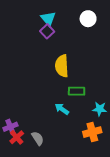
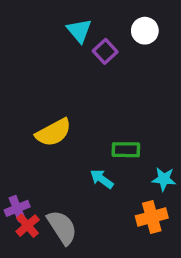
purple square: (47, 31) -> (105, 51), moved
yellow semicircle: (62, 66) -> (53, 132), moved, turned -115
gray semicircle: (38, 138) -> (62, 227), size x1.5

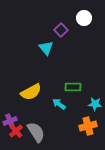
cyan triangle: (79, 31) -> (46, 48), moved
yellow semicircle: (53, 132) -> (31, 92), moved

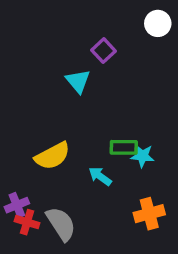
white circle: (84, 18) -> (158, 23), moved
cyan star: (95, 104) -> (142, 156), moved
red cross: (16, 131) -> (27, 222), turned -32

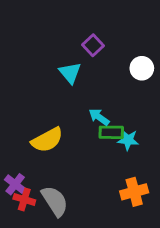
white circle: (158, 23) -> (142, 68), moved
cyan arrow: (100, 176) -> (99, 117), moved
purple cross: (17, 205) -> (15, 184), turned -30

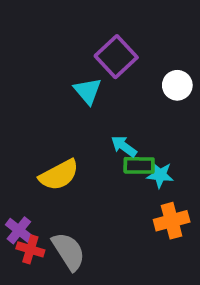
purple square: (93, 45) -> (116, 57), size x1.5
orange cross: (134, 192) -> (172, 221), moved

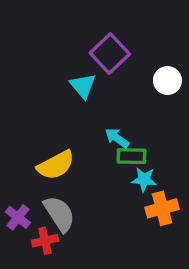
cyan star: (160, 175) -> (144, 180), moved
red cross: (30, 249) -> (45, 241), moved, turned -30
gray semicircle: (69, 251) -> (59, 214), moved

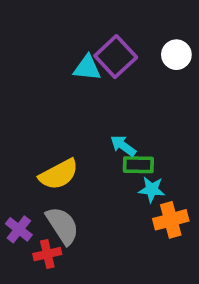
white circle: (167, 80) -> (176, 55), moved
cyan triangle: (83, 86) -> (87, 68), moved, turned -44

